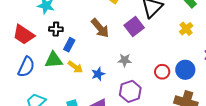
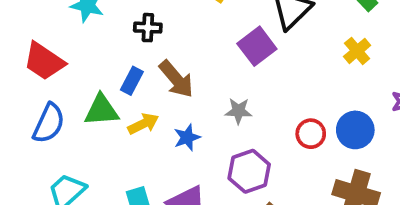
brown arrow: (100, 28) -> (176, 79), moved
black cross: (56, 29) -> (148, 28), moved
yellow arrow: (75, 67) -> (143, 124), turned -63

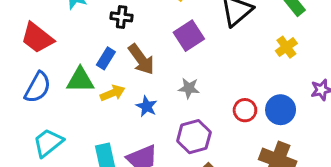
purple square: (257, 46) -> (189, 36), moved
blue star: (187, 137) -> (147, 106), turned -30

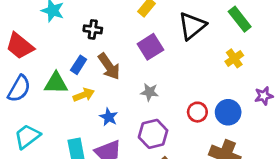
blue star: (147, 106) -> (109, 117), moved

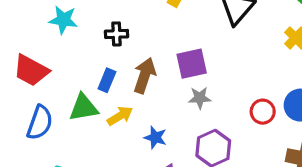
purple square: (150, 47) -> (192, 64), moved, turned 30
brown arrow: (109, 66) -> (145, 75), turned -116

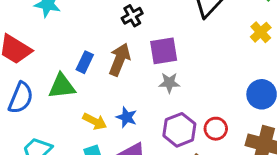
black cross: (117, 34) -> (132, 16), moved, turned -30
red circle: (263, 112) -> (216, 129), moved
yellow arrow: (120, 116) -> (95, 121), moved, turned 55

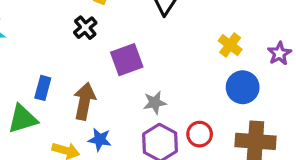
yellow cross: (261, 32) -> (230, 45), moved
brown arrow: (120, 60) -> (84, 101), moved
gray star: (169, 83) -> (155, 103), moved

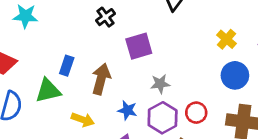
blue star: (100, 140) -> (127, 110), moved

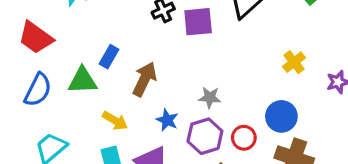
purple square: (139, 46) -> (198, 22), moved
blue circle: (235, 75) -> (281, 116), moved

